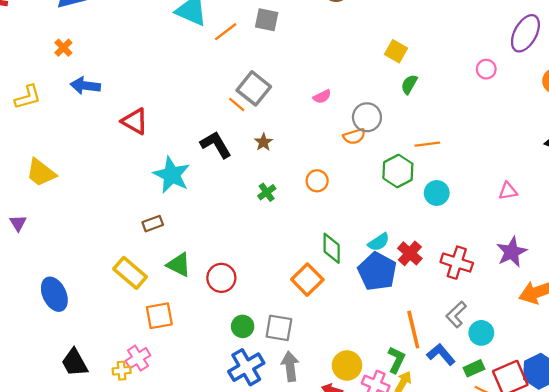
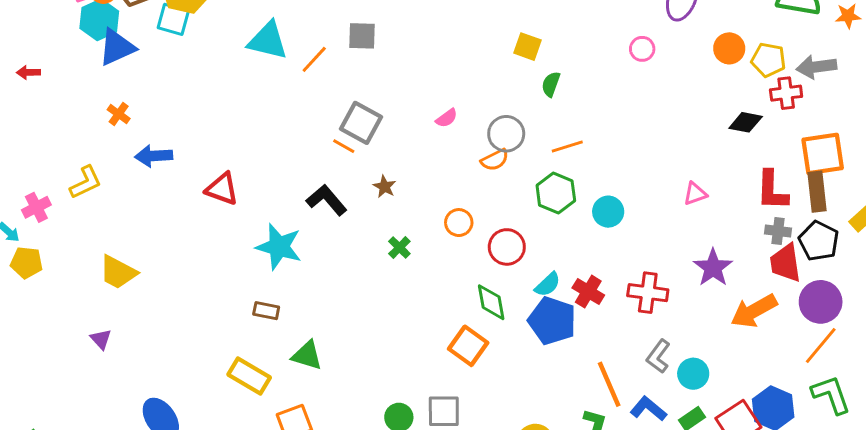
orange line: (427, 144) -> (567, 146), moved
brown rectangle: (153, 224) -> (266, 311), turned 42
red circle: (221, 278) -> (507, 247), moved

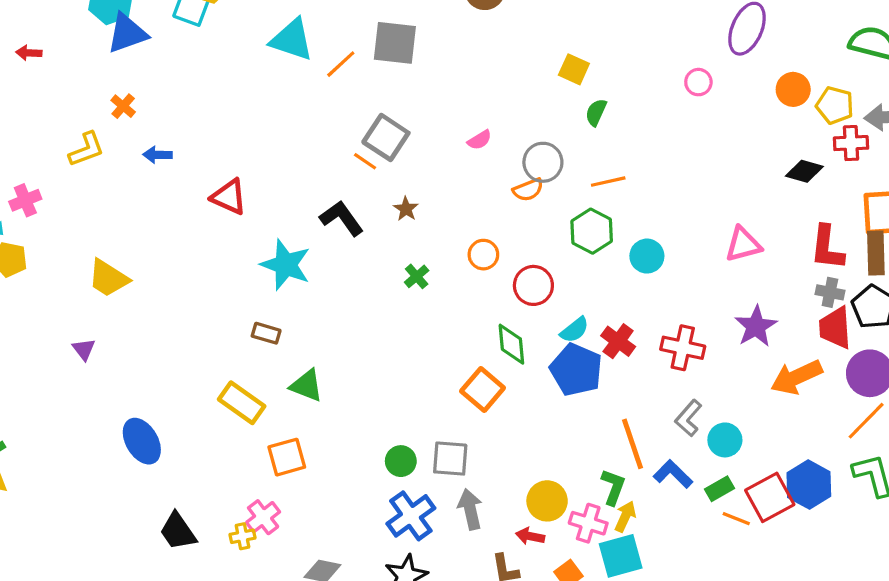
gray square: (362, 36) -> (395, 43), size x1.4
blue arrow: (154, 156) -> (157, 155), size x0.7
yellow L-shape: (86, 182) -> (86, 149), moved
pink triangle: (695, 194) -> (743, 244), size x1.4

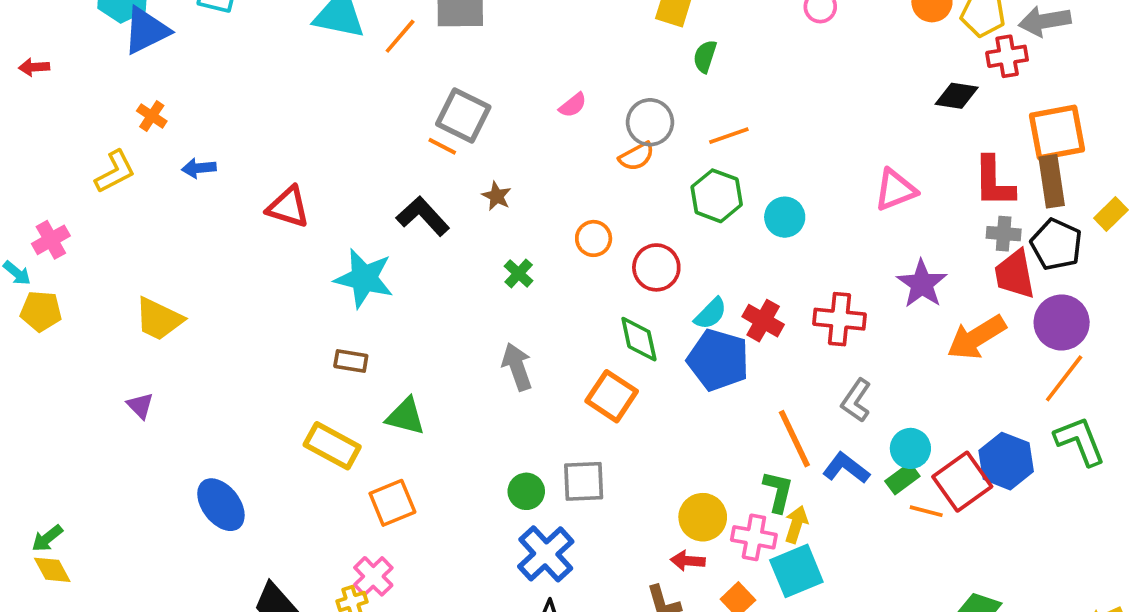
cyan circle: (725, 440) -> (910, 448), moved
gray arrow: (470, 509) -> (517, 367), moved

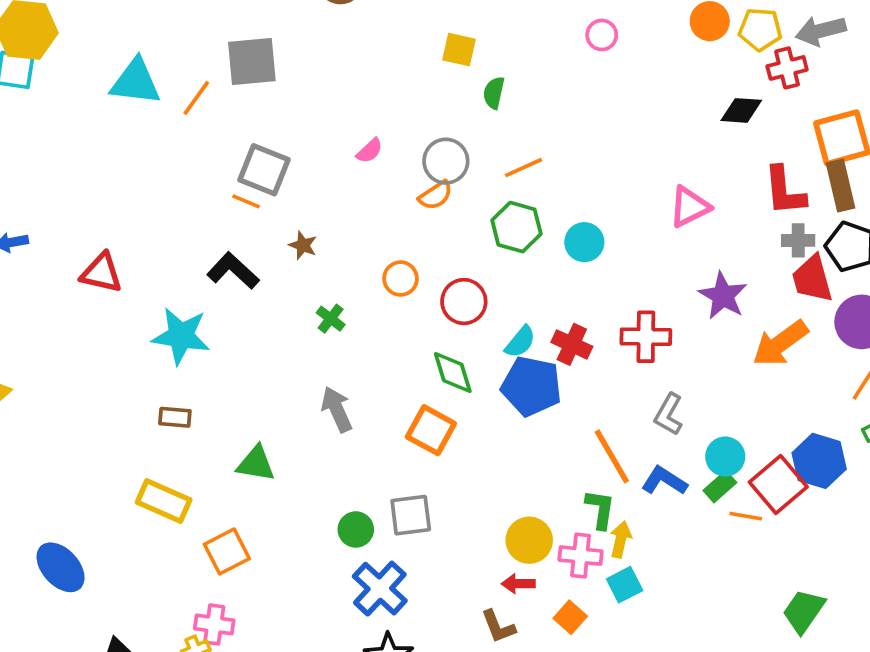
green triangle: (405, 416) -> (256, 464), moved
cyan square: (796, 571) -> (625, 585), size x0.7
pink cross: (373, 576) -> (214, 624), turned -33

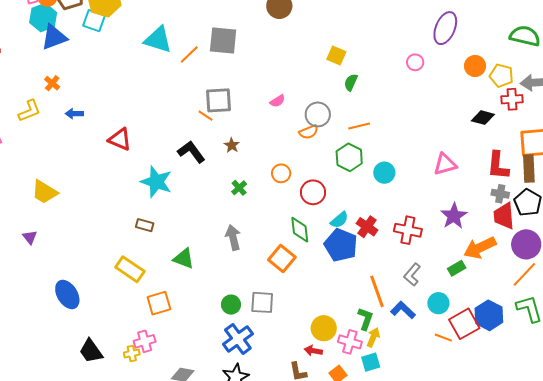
gray square: (264, 170) -> (218, 100), turned -36
green rectangle: (720, 486) -> (457, 268), moved
pink cross: (214, 624) -> (145, 341), turned -35

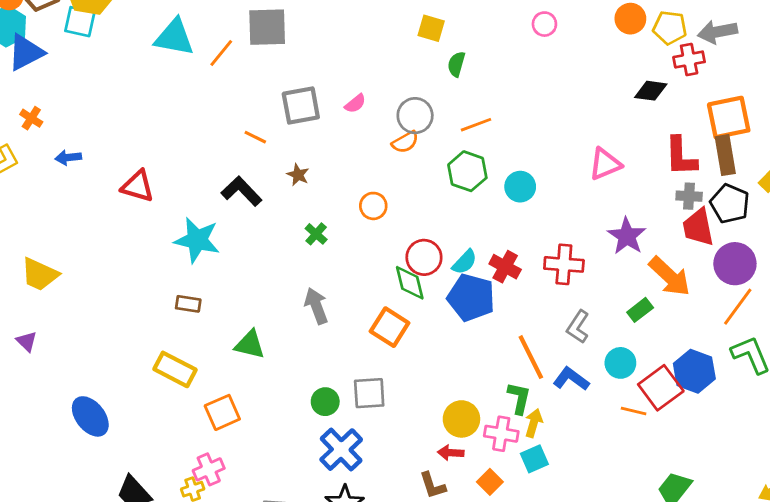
gray square: (218, 100) -> (301, 106), moved
red circle: (313, 192) -> (424, 257), moved
orange arrow: (480, 248) -> (670, 276), turned -104

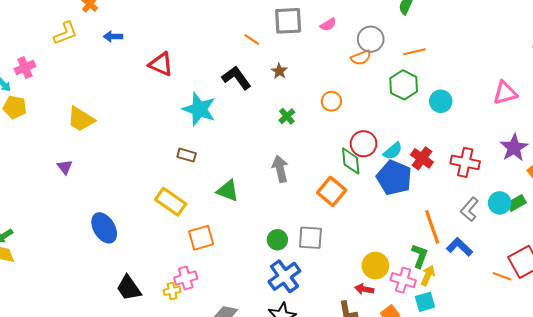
cyan circle: (620, 363) -> (500, 203), moved

